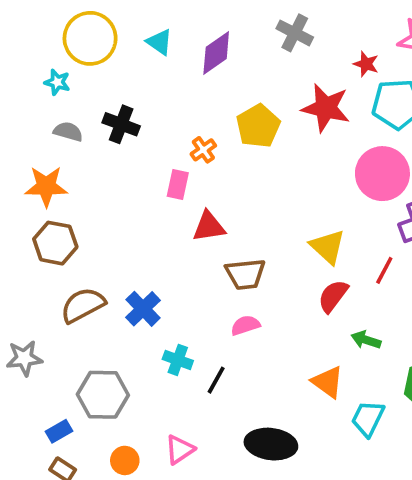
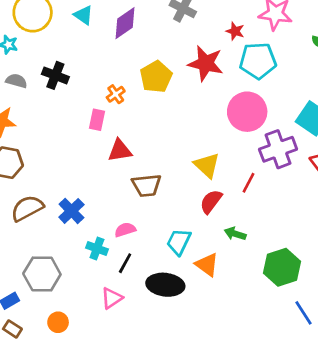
pink semicircle: (245, 325) -> (125, 230), moved
cyan trapezoid: (368, 418) -> (179, 242), moved
black ellipse: (271, 444) -> (165, 285), moved
pink triangle: (180, 450) -> (112, 298), moved

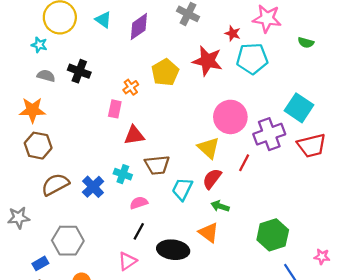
pink circle: (247, 112) -> (230, 117), moved
green arrow: (235, 234) -> (220, 206), moved
cyan trapezoid: (179, 242) -> (182, 189), moved
cyan cross: (97, 248) -> (123, 174), moved

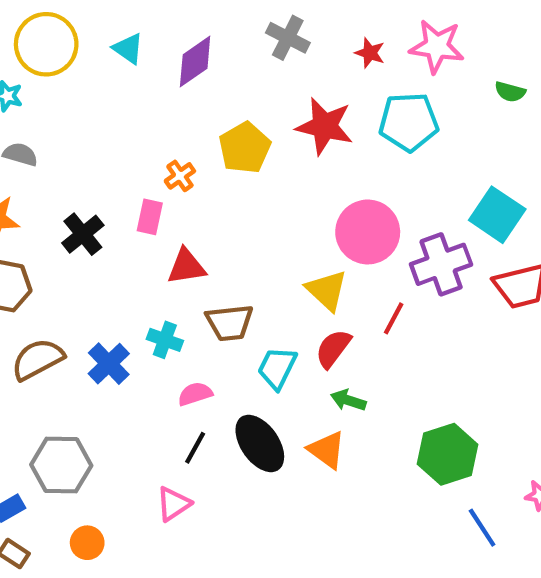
red star: (233, 33) -> (370, 53), moved
black cross: (79, 71) -> (83, 234), moved, turned 30
black ellipse: (173, 250) -> (260, 443), moved, turned 48

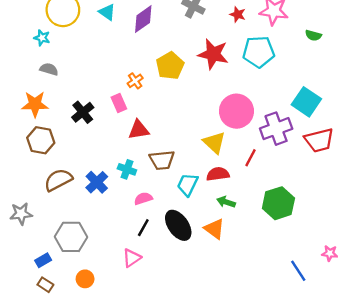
pink rectangle: (150, 217) -> (119, 103), turned -36
red semicircle: (333, 349) -> (218, 174), turned 45
green hexagon: (448, 454) -> (278, 203), moved

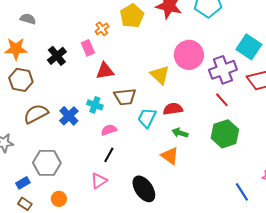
yellow triangle: (214, 143) -> (160, 75), moved
red line: (250, 158) -> (222, 100), moved, turned -70
black ellipse: (178, 225) -> (144, 189), moved

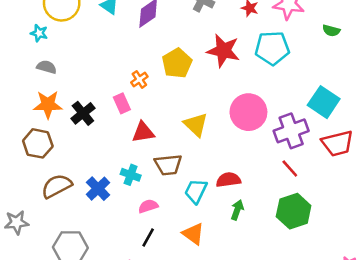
orange star: (16, 49) -> (48, 105), moved
yellow triangle: (160, 75) -> (196, 125), moved
green arrow: (180, 133) -> (237, 210), turned 91
orange triangle: (170, 156) -> (193, 234), moved

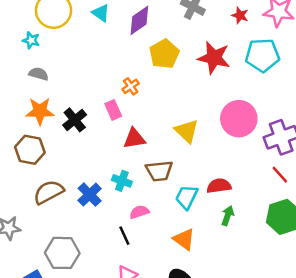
yellow pentagon: (177, 63) -> (164, 54), moved
black line: (148, 237) -> (124, 236), moved, turned -54

